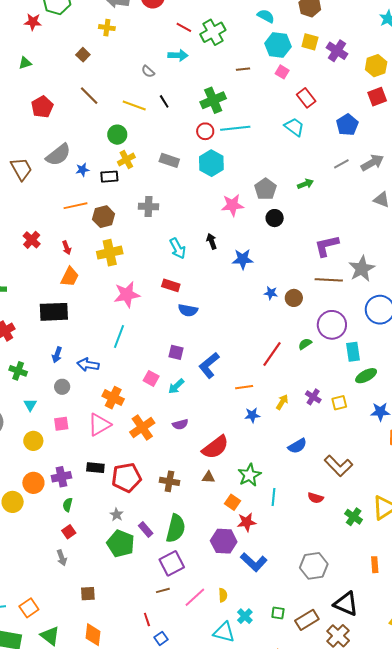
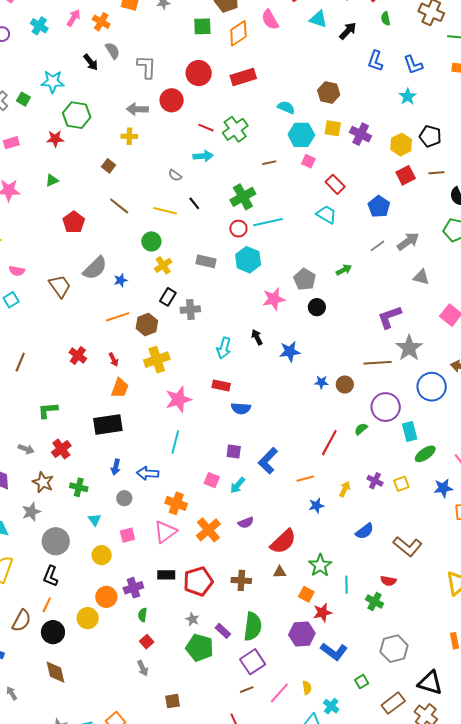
black rectangle: (109, 177) -> (168, 297), moved, turned -48
purple L-shape: (327, 246) -> (389, 317), moved
cyan arrow: (178, 248) -> (224, 348), turned 50
green cross: (354, 517) -> (375, 602), moved
green square: (278, 613) -> (362, 682), moved, turned -32

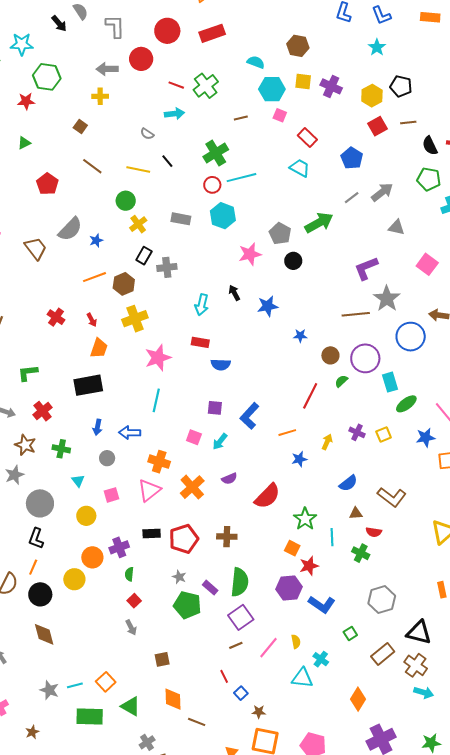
green arrow: (344, 270) -> (319, 223), size x1.8
brown circle: (345, 385) -> (330, 355), moved
brown triangle: (280, 572) -> (356, 513), moved

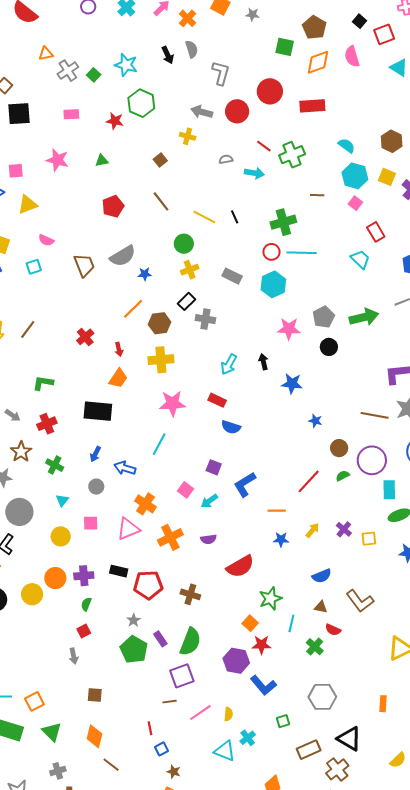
gray semicircle: (147, 134) -> (226, 159), moved, turned 120
orange line: (94, 277) -> (133, 309), turned -40

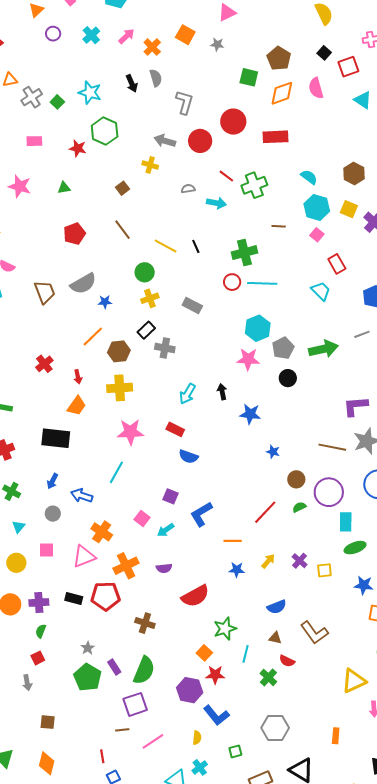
cyan hexagon: (273, 284) -> (258, 328), moved
red pentagon: (148, 585) -> (105, 596), moved
yellow semicircle: (228, 714) -> (197, 738), moved

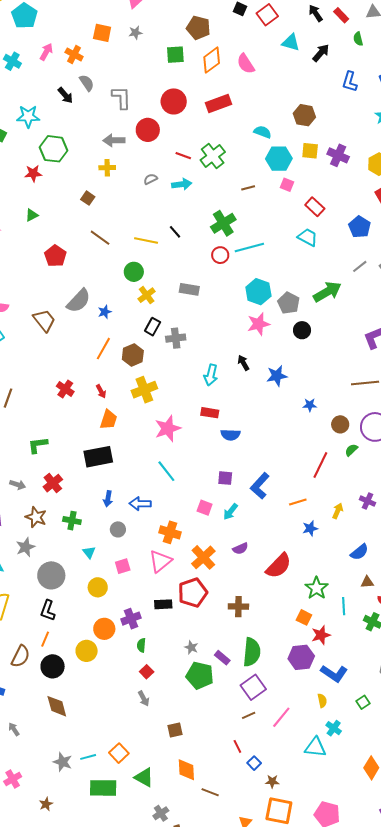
pink semicircle: (316, 88) -> (246, 64), moved
cyan line: (116, 472) -> (166, 471), turned -50

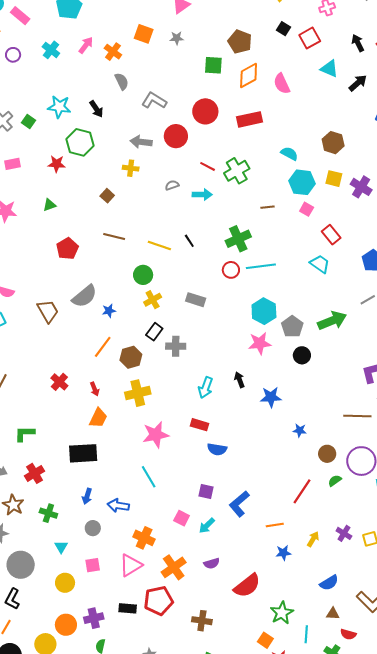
black arrow: (65, 95) -> (96, 109), moved
gray L-shape: (121, 98) -> (154, 101), turned -65
brown line: (100, 238) -> (114, 237), turned -30

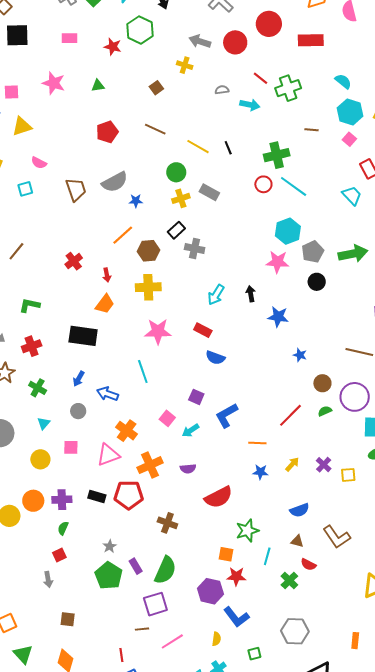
cyan line: (261, 266) -> (294, 186), turned 32
gray rectangle: (196, 300) -> (209, 192), moved
orange square: (265, 640) -> (226, 554), turned -35

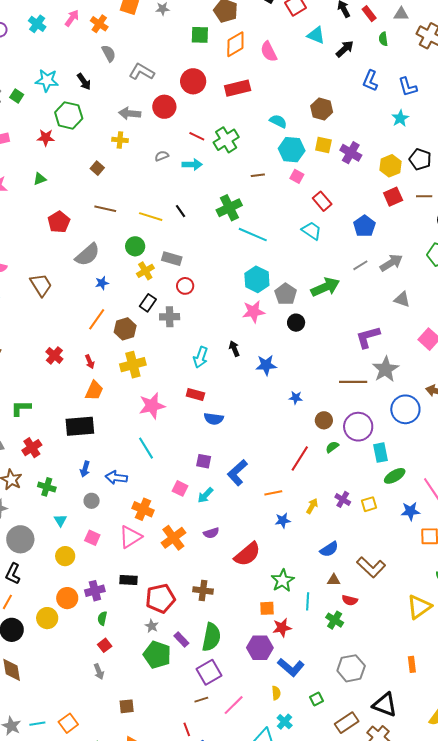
gray semicircle: (115, 182) -> (87, 255), moved
red circle: (263, 184) -> (185, 286), moved
pink square: (71, 447) -> (92, 538), turned 35
red pentagon: (129, 495) -> (160, 599), moved

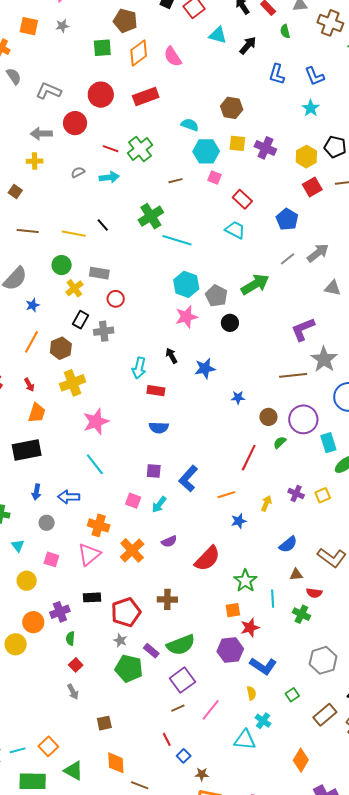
red rectangle: (195, 395) -> (156, 391), moved
green semicircle: (211, 637) -> (181, 645), turned 64

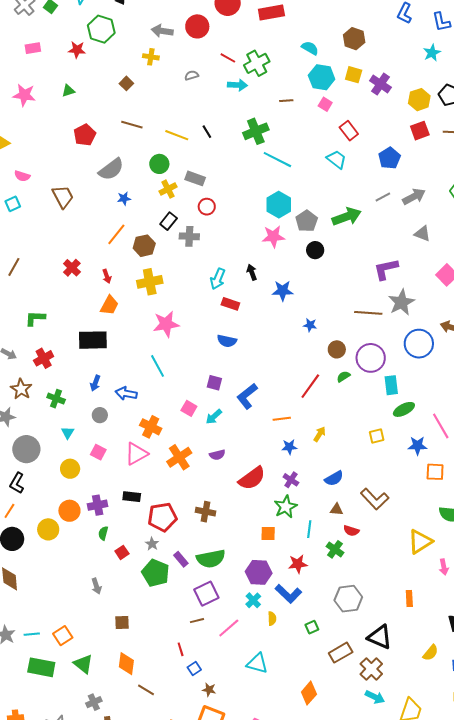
cyan arrow: (109, 177) -> (237, 85), moved
purple cross: (296, 493) -> (291, 480), moved
red star: (250, 628) -> (298, 564), moved
red square: (76, 665) -> (122, 552), moved
cyan cross: (263, 721) -> (253, 600), moved

